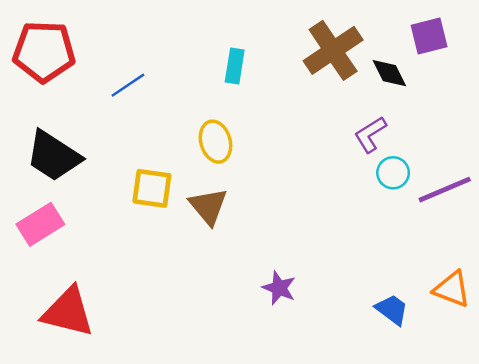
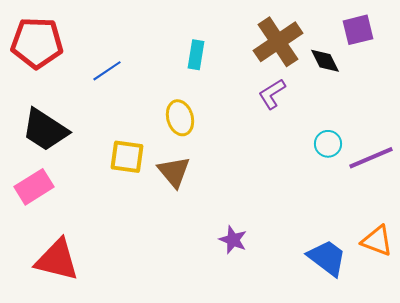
purple L-shape: (370, 134) -> (272, 94), moved
blue trapezoid: (392, 310) -> (327, 258), size x1.4

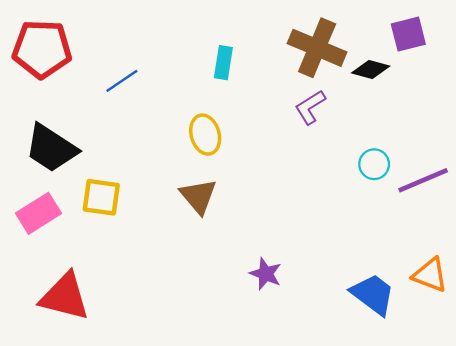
brown cross: (278, 42) -> (317, 48), turned -33
black diamond: (325, 61) -> (371, 69), turned -48
yellow square: (127, 157) -> (101, 197), moved

